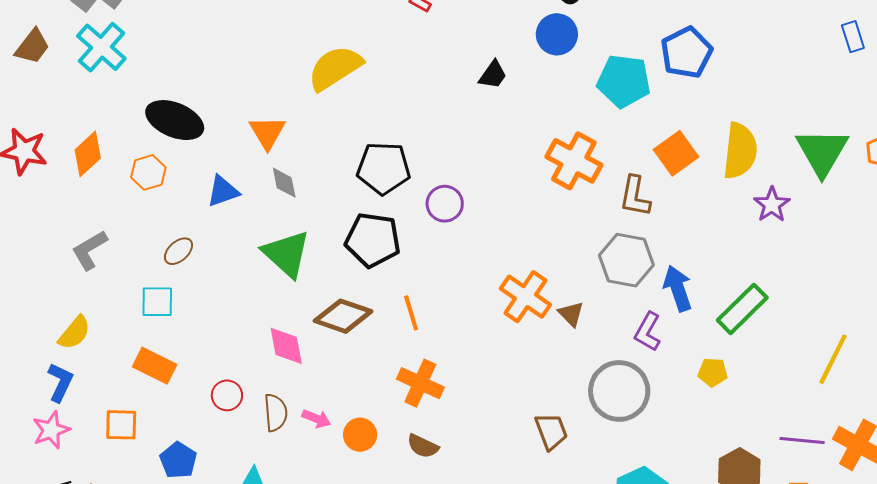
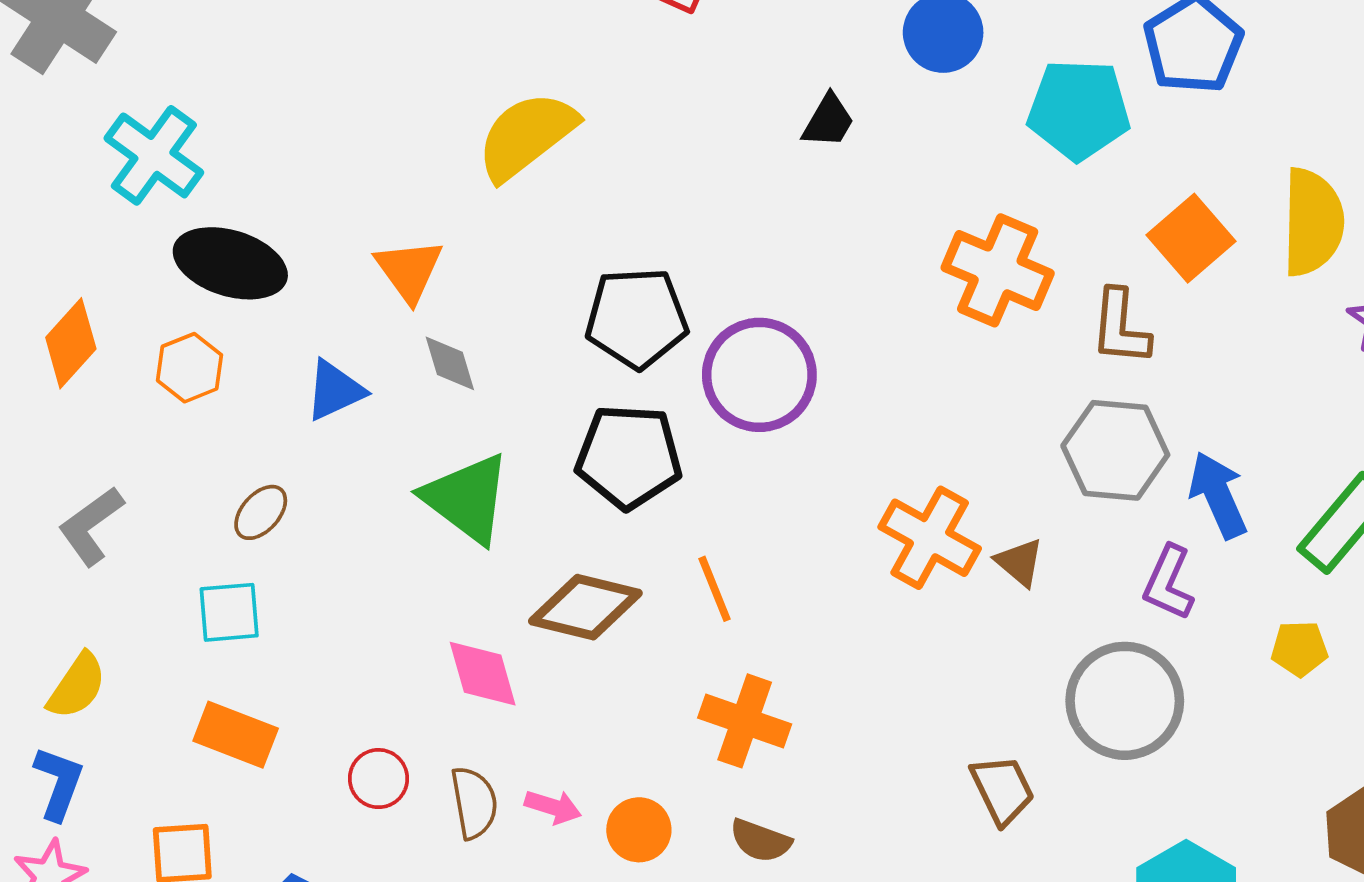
cyan cross: (101, 47) -> (154, 155), moved
purple circle: (445, 204) -> (759, 375), size x1.6

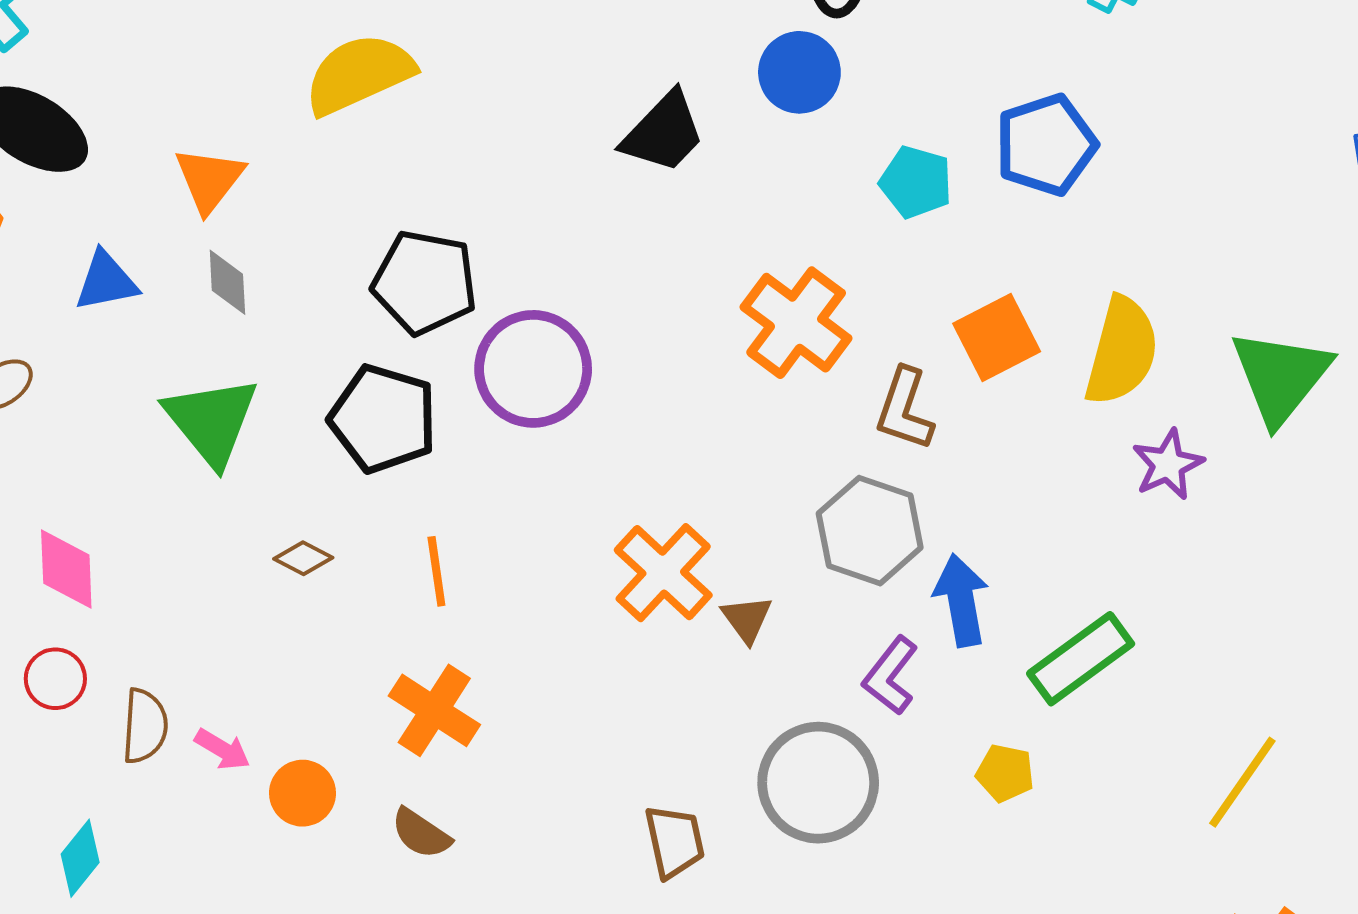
cyan pentagon: (1079, 110) -> (916, 182), size x0.7
black trapezoid: (828, 121) -> (664, 133), size x1.5
brown diamond: (585, 607) -> (303, 558), size x0.5
pink diamond: (483, 674) -> (66, 569), moved

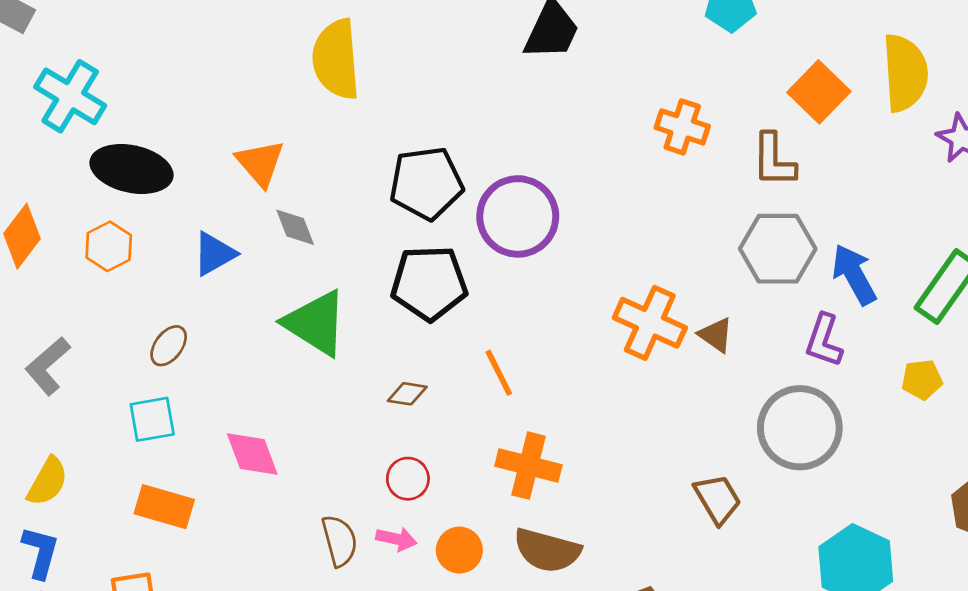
yellow semicircle: (359, 74) -> (336, 59), turned -52
orange cross: (796, 323) -> (682, 127), size x0.7
red circle: (55, 679) -> (408, 479), moved
brown semicircle: (421, 834) -> (547, 550), size x1.5

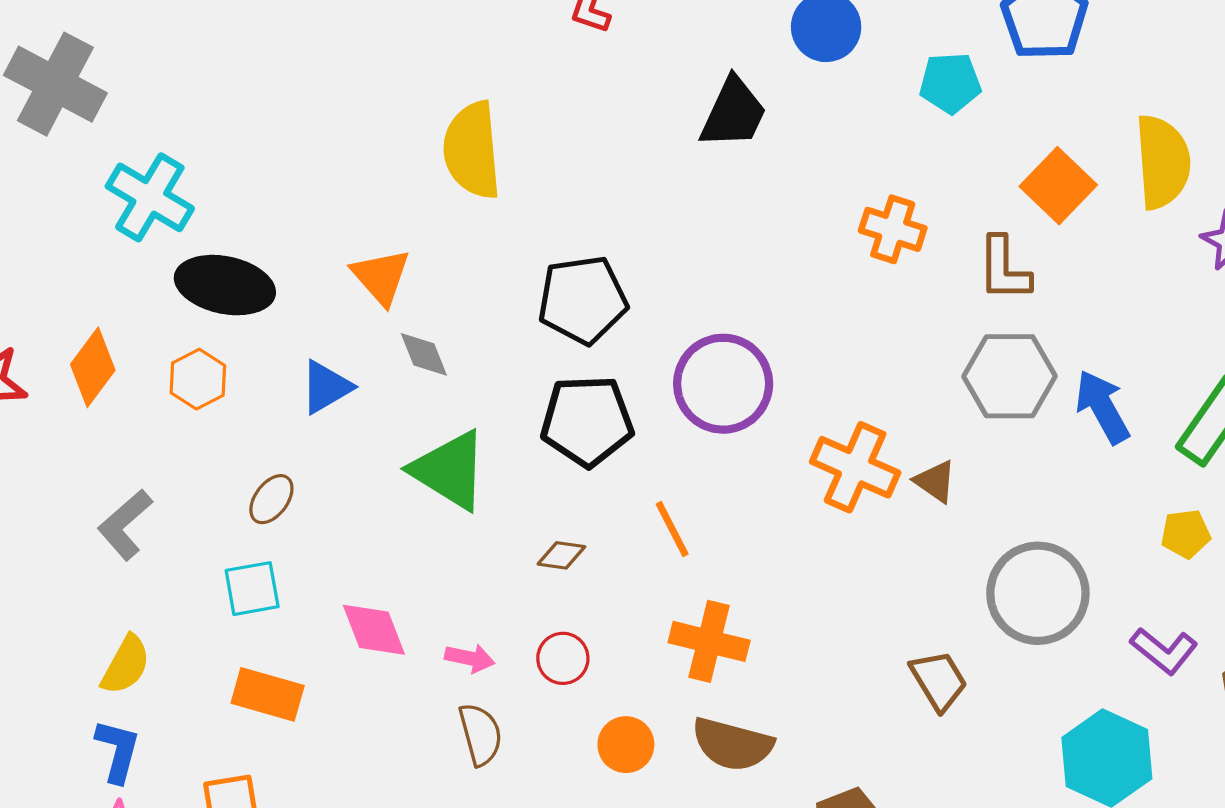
purple circle: (518, 216) -> (723, 384), moved
purple L-shape: (824, 340) -> (1164, 651), moved, turned -70
pink arrow: (396, 539) -> (470, 658), moved

